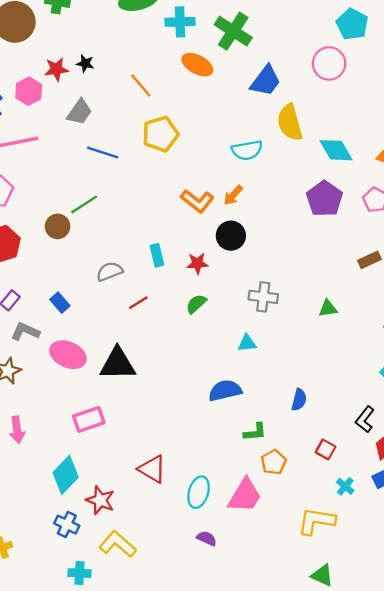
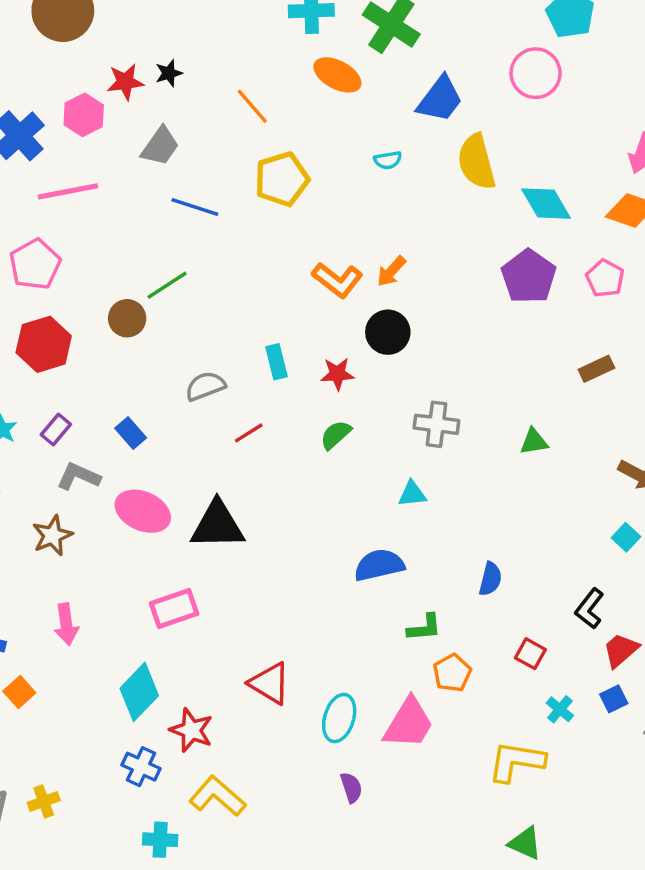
black star: (85, 63) -> (169, 73), turned -30
cyan semicircle: (247, 150) -> (388, 160), moved, size x0.6
purple semicircle: (207, 538) -> (351, 788), turned 48

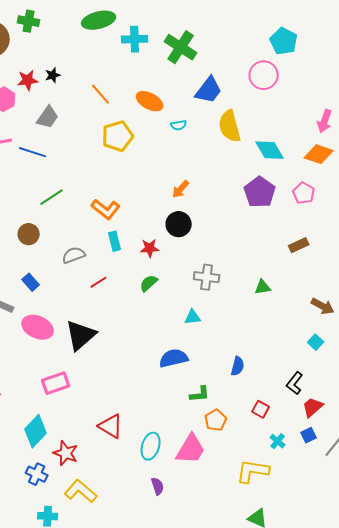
orange ellipse: (337, 75) -> (150, 101), moved
blue line: (195, 207) -> (33, 152), moved
orange L-shape: (337, 280) -> (106, 209), moved
brown circle: (127, 318) -> (29, 234), moved
black triangle: (217, 525) -> (81, 335), turned -40

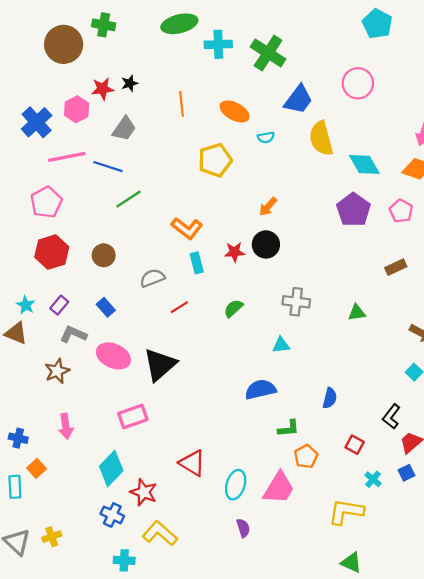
cyan pentagon: (284, 41) -> (377, 24), moved
orange line: (101, 94) -> (182, 104), turned 35
yellow pentagon: (118, 136) -> (215, 160), moved
green line: (52, 197) -> (129, 199), moved
red star: (150, 248) -> (235, 252), moved

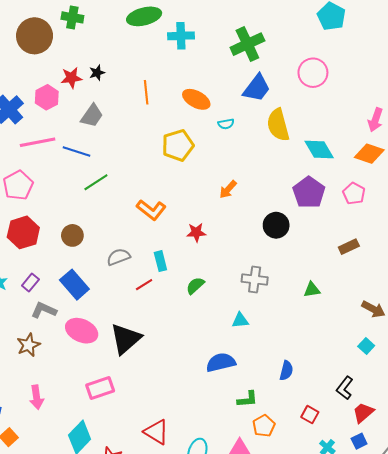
green cross: (268, 53) -> (247, 44), moved, turned 32
black circle: (266, 244) -> (276, 225), moved
cyan rectangle: (197, 263) -> (160, 261), moved
blue rectangle: (106, 307) -> (74, 285), size x1.6

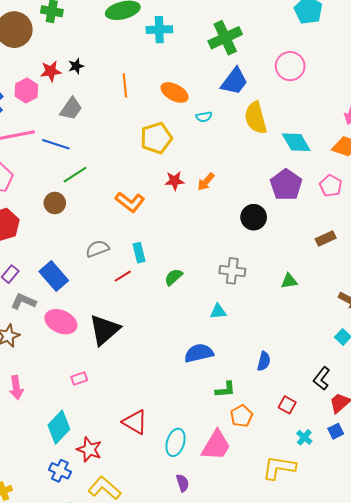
red star: (196, 232) -> (174, 181), moved
brown circle: (72, 235) -> (55, 203), moved
pink rectangle: (100, 388) -> (79, 378), size x0.6

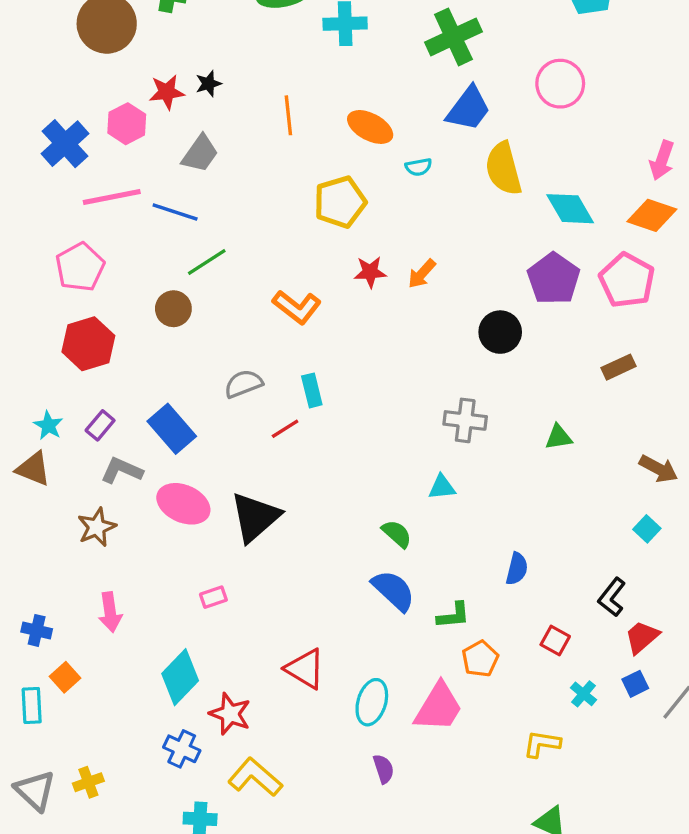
pink pentagon: (331, 186) -> (627, 280), size x1.5
green semicircle: (173, 277) -> (397, 534), moved, turned 84
blue semicircle: (199, 353) -> (393, 590), moved, turned 56
yellow L-shape: (279, 468) -> (542, 744), size x0.7

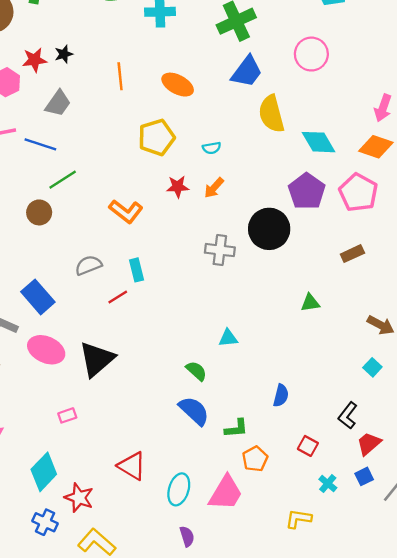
cyan semicircle: (418, 167) -> (212, 148), moved
black circle: (500, 332) -> (269, 229), size x1.4
gray cross: (465, 420) -> (220, 250), moved

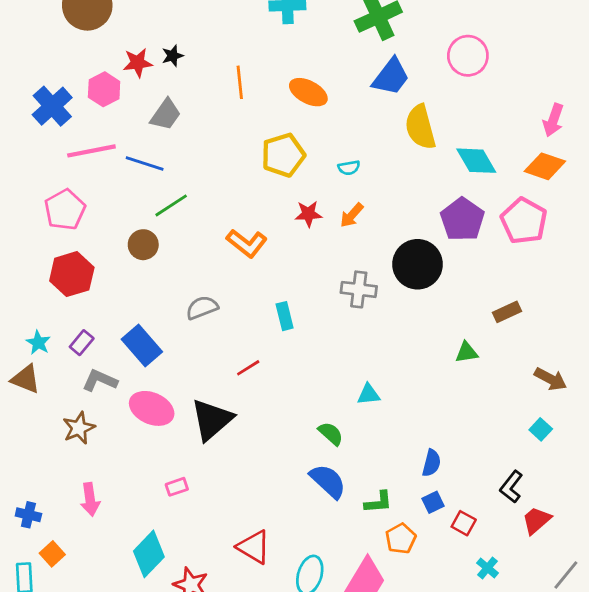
brown rectangle: (352, 254) -> (507, 312), moved
cyan rectangle: (137, 270) -> (285, 316), moved
red line: (118, 297) -> (248, 368), moved
blue square: (364, 476) -> (433, 502), moved

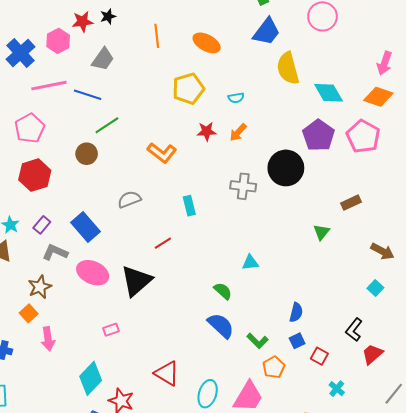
green triangle: (466, 352) -> (321, 232), turned -42
green L-shape: (378, 502) -> (257, 341), turned 50
orange square: (52, 554) -> (29, 313), moved

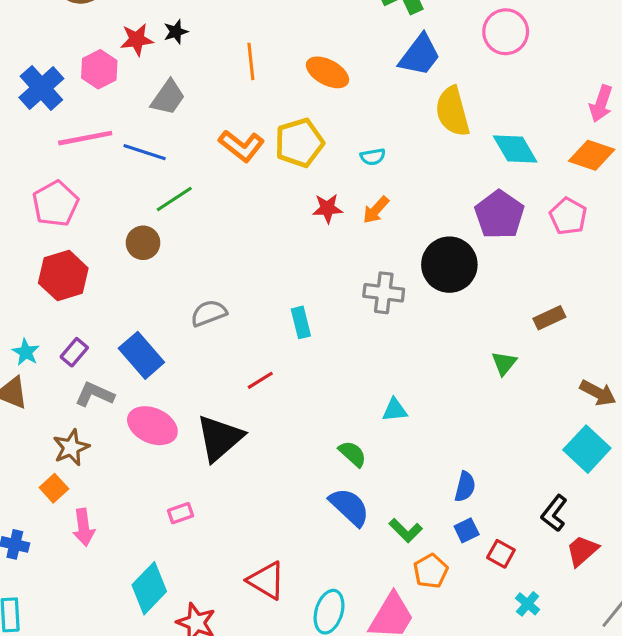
pink pentagon: (363, 136) -> (568, 216), size x0.7
orange L-shape: (162, 153) -> (241, 146), moved
cyan square: (375, 288) -> (587, 449), size x1.8

